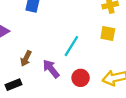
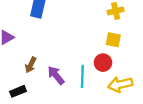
cyan line: (71, 46) -> (82, 76), moved, turned -30
red circle: (81, 78) -> (103, 63), moved

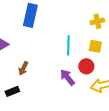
purple arrow: (56, 75) -> (67, 77), moved
cyan line: (82, 76) -> (68, 45), moved

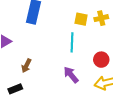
yellow square: (95, 46) -> (81, 19), moved
red circle: (86, 66) -> (101, 60), moved

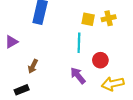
red circle: (101, 60) -> (100, 60), moved

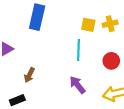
red circle: (100, 60) -> (111, 61), moved

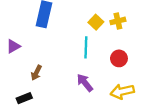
yellow square: (88, 25) -> (96, 22), turned 32

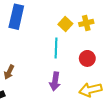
purple arrow: (85, 83) -> (55, 81), turned -132

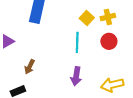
red circle: (87, 58) -> (109, 41), moved

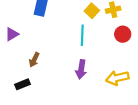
red circle: (109, 41) -> (123, 34), moved

